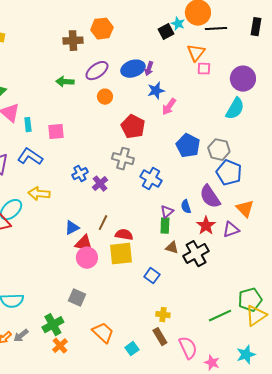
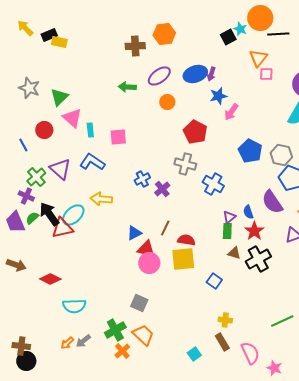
red star: (206, 226) -> (254, 231), moved
orange trapezoid: (103, 333) -> (143, 335), moved

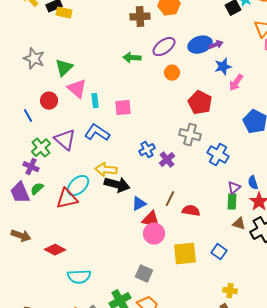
purple arrow: (211, 74) -> (216, 45), turned -128
black arrow: (49, 214) -> (117, 185), moved, turned 140
yellow square: (183, 259) -> (185, 254), moved

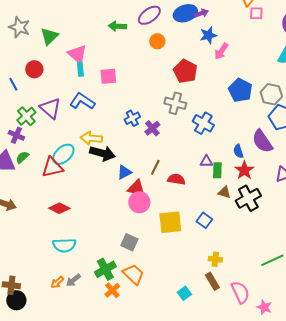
pink triangle: (77, 89) -> (77, 54), moved
purple triangle: (234, 188) -> (206, 161), moved, turned 40
red diamond: (55, 250) -> (59, 208), moved

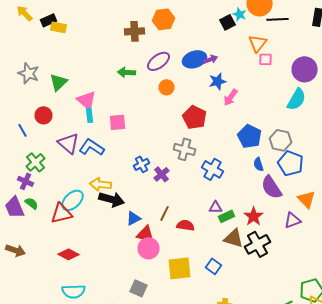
purple triangle: (50, 108) -> (68, 143), moved
blue semicircle: (238, 151) -> (258, 164), moved
green semicircle: (22, 157) -> (32, 203), turned 80
green rectangle: (217, 170) -> (226, 216), turned 63
brown triangle: (224, 192) -> (234, 238), size x1.5

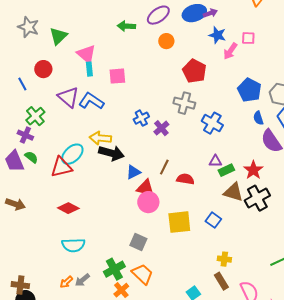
pink square: (266, 59) -> (248, 38), moved
blue star: (218, 81) -> (217, 35), turned 30

